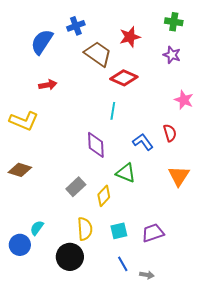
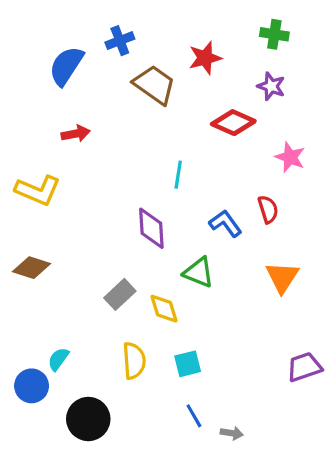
red diamond: (124, 78) -> (233, 123), moved
yellow diamond: (104, 196) -> (164, 309), turned -60
purple trapezoid: (153, 233) -> (304, 367), moved
black circle: (70, 257) -> (88, 419), moved

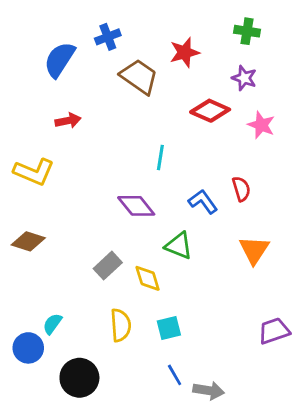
pink star: (290, 157) -> (261, 125), moved
purple diamond: (151, 228) -> (136, 206), turned -36
gray arrow: (232, 433) -> (209, 391), size x1.5

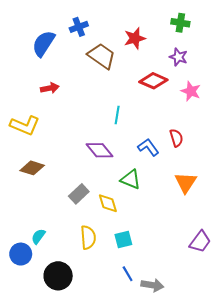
brown diamond: (28, 241) -> (32, 168), moved
purple trapezoid: (274, 331) -> (200, 242), turned 145

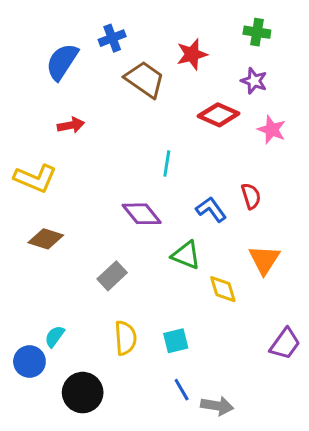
yellow diamond: (108, 203) -> (223, 289), moved

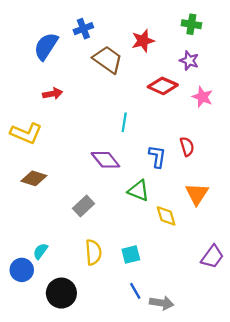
blue L-shape: (211, 209) -> (157, 156), turned 45

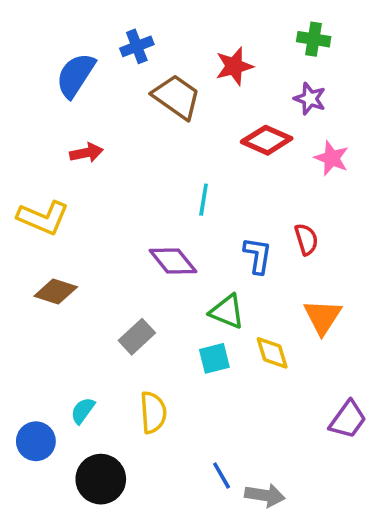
cyan semicircle: (40, 251) -> (83, 411), moved
cyan square: (131, 254) -> (214, 358), moved

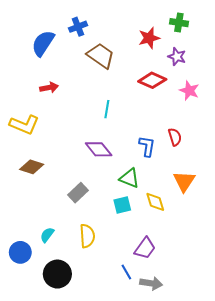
red star: (234, 66) -> (149, 38), moved
cyan line: (204, 200) -> (107, 109), moved
purple trapezoid: (348, 420) -> (145, 248), moved

